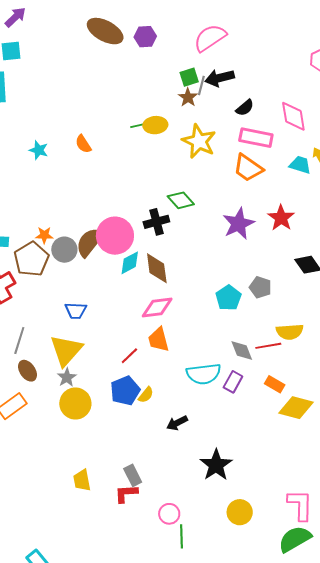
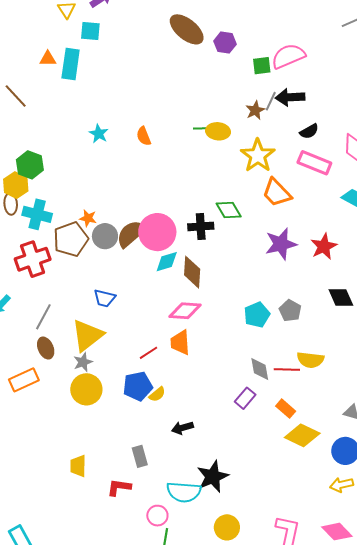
green square: (189, 77) -> (262, 66), moved
orange trapezoid: (248, 168) -> (277, 193), moved
cyan semicircle: (204, 374) -> (184, 492), moved
gray rectangle: (133, 475) -> (140, 456), moved

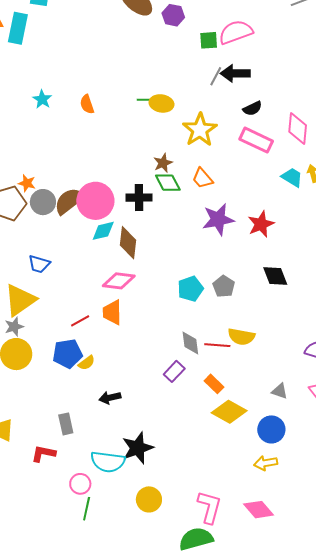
brown star: (255, 110) -> (163, 163), moved
orange trapezoid: (277, 193) -> (203, 178), moved, size x0.7

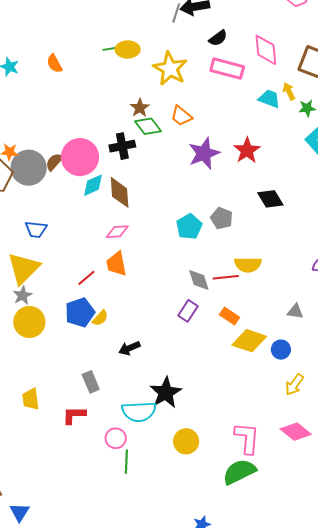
brown semicircle: (69, 201) -> (54, 162), size x0.6
gray circle: (43, 202) -> (29, 168), size x1.4
pink diamond: (119, 281) -> (117, 232), size x0.7
blue circle: (271, 429) -> (281, 350), moved, size x0.7
yellow arrow: (266, 463) -> (294, 385), turned -35

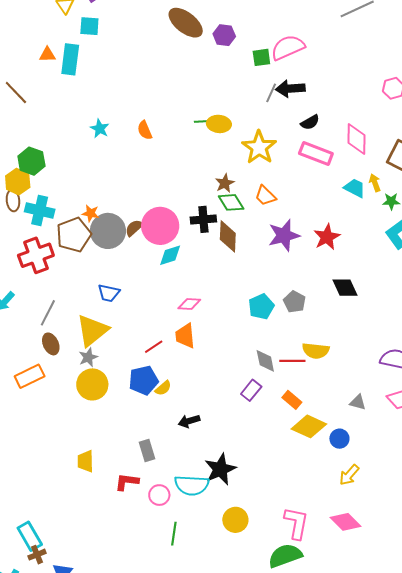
brown diamond: (120, 192) -> (228, 236), moved
pink circle: (116, 438) -> (159, 495), moved

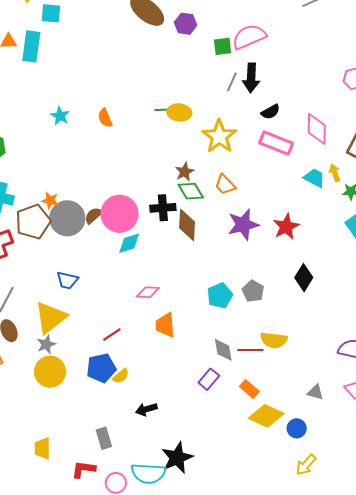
black arrow: (290, 89) -> (251, 78), turned -84
black diamond: (345, 288) -> (304, 278), turned 56
orange trapezoid: (185, 336) -> (165, 325), moved

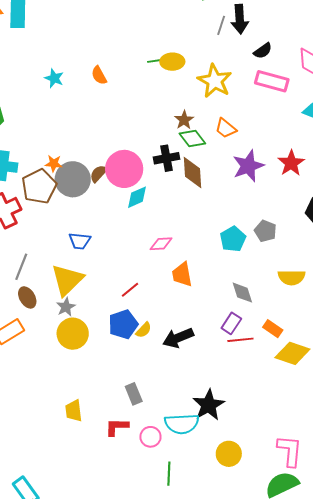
red line: (250, 350) -> (240, 340), moved
black arrow: (146, 409) -> (178, 338), moved, size x1.4

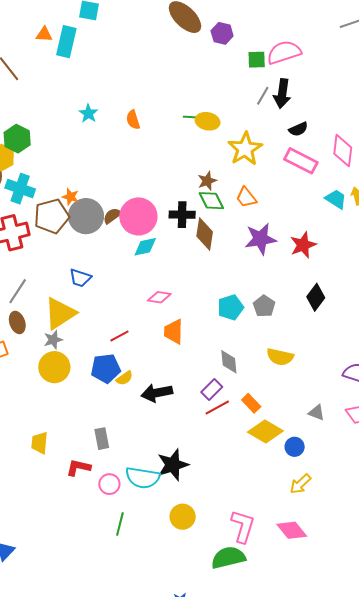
red line: (240, 340) -> (217, 408), turned -35

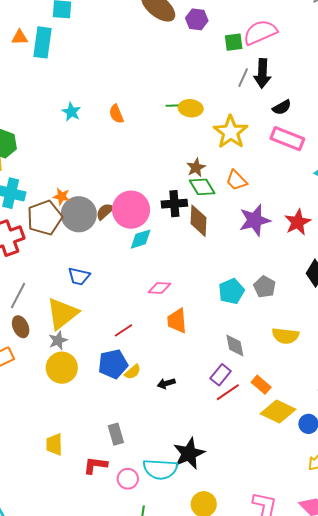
black arrow: (157, 393) -> (166, 383), size x0.6

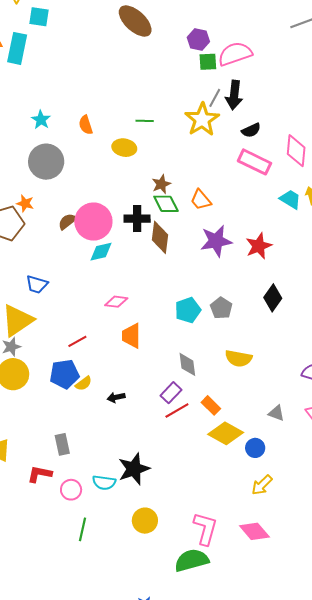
purple hexagon: (197, 19) -> (198, 40), moved
yellow ellipse: (191, 108) -> (124, 148), moved
yellow star: (231, 132) -> (202, 119), moved
gray circle: (79, 214) -> (46, 162), moved
cyan semicircle: (160, 469) -> (104, 483), size x0.7

